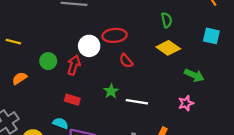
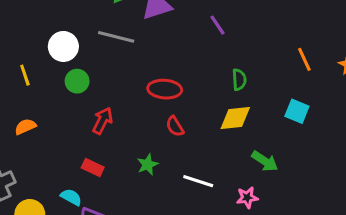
yellow line: (13, 42) -> (25, 75), turned 48
white circle: (89, 46) -> (63, 46), moved
yellow diamond: (168, 48) -> (235, 118), turned -50
green circle: (48, 61) -> (77, 81), moved
white line: (137, 102) -> (198, 181), moved

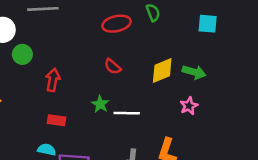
red ellipse: (165, 89) -> (116, 24), moved
yellow diamond: (235, 118) -> (162, 71), moved
white line: (198, 181) -> (127, 113), moved

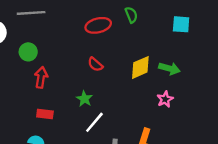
green circle: (22, 54) -> (28, 52), moved
white line: (127, 113) -> (94, 122), moved, turned -50

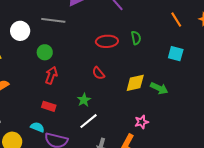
pink star: (165, 99) -> (142, 122), moved

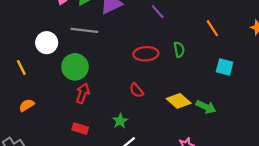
orange line: (176, 20) -> (212, 28), moved
green circle: (45, 52) -> (75, 67), size x1.5
yellow diamond: (135, 83) -> (179, 101), turned 55

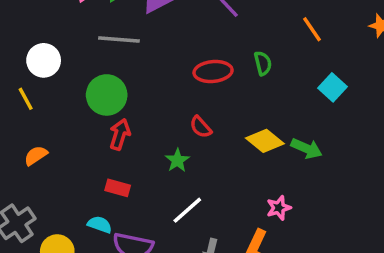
white circle: (47, 43) -> (44, 60), moved
cyan square: (225, 67) -> (332, 87), turned 30
green star: (120, 121) -> (177, 160), moved

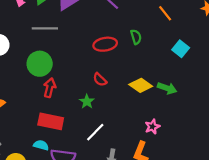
red rectangle: (118, 188) -> (51, 121), size x1.6

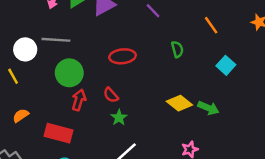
gray line: (45, 28) -> (56, 40), moved
red ellipse: (105, 44) -> (123, 56), moved
red semicircle: (100, 80) -> (111, 95), moved
red rectangle: (51, 121) -> (59, 133), moved

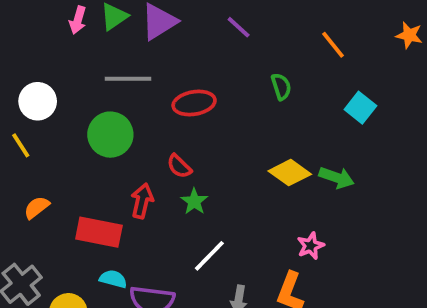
gray line: (56, 40) -> (128, 79), moved
red arrow: (79, 100) -> (142, 201), moved

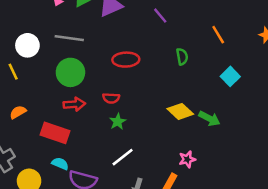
gray line: (128, 79) -> (69, 38), moved
red semicircle: (179, 166) -> (111, 98), turned -49
red arrow: (142, 201) -> (74, 104), moved, turned 65

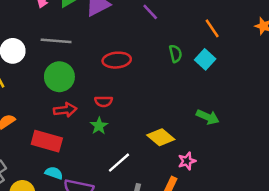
cyan square: (230, 76) -> (205, 59), moved
yellow diamond: (180, 111) -> (161, 137), moved
green star: (118, 122) -> (99, 126), moved

